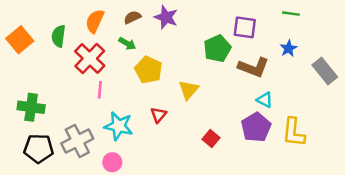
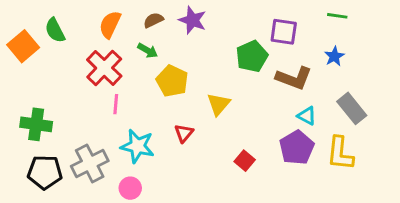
green semicircle: (59, 36) -> (55, 30), moved, turned -35
gray rectangle: (325, 71) -> (352, 108), moved

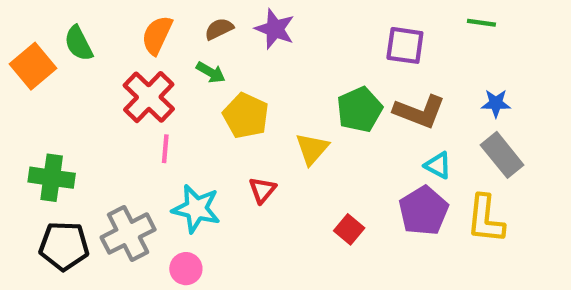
green pentagon: (252, 56) -> (359, 110), moved
blue star: (334, 56) -> (496, 103), moved, turned 30

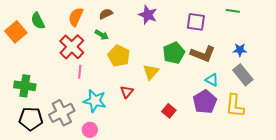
purple star: (275, 29) -> (148, 15), moved

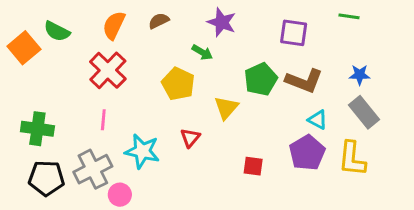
green semicircle: (38, 21) -> (57, 31), turned -36
green arrow: (102, 35) -> (202, 52), moved
pink line: (80, 72) -> (103, 120), moved
red square: (169, 111) -> (253, 166), turned -32
pink circle: (90, 130) -> (120, 195), moved

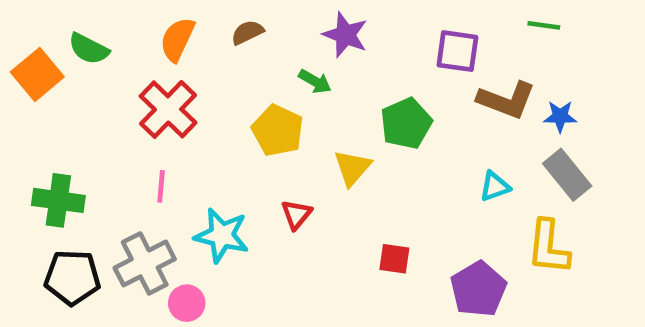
brown L-shape: (304, 81) -> (506, 100), moved
cyan triangle: (318, 120) -> (495, 186), turned -48
purple pentagon: (307, 153) -> (478, 289), moved

